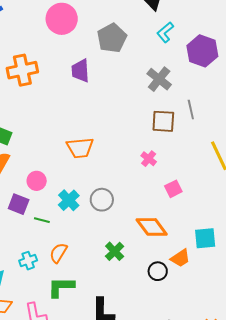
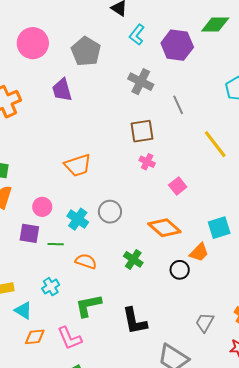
brown square: (163, 121) -> (142, 131), moved
orange semicircle: (58, 253) -> (86, 261), moved, turned 90

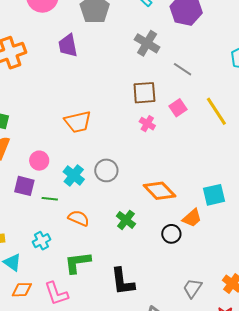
gray line: (178, 105) -> (183, 69), turned -36
pink square: (178, 186) -> (178, 108), moved

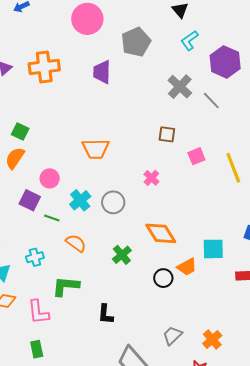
gray line: (183, 69) -> (211, 101), moved
brown square: (144, 93) -> (167, 134), size x0.7
pink cross: (147, 124) -> (151, 178), moved
black L-shape: (123, 281) -> (105, 314), size x0.7

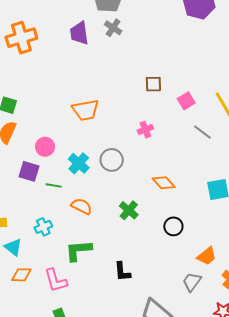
gray cross: (180, 87) -> (113, 28), moved, size x0.7
gray line: (211, 101) -> (203, 132), moved
pink cross: (151, 178) -> (145, 130), turned 35
orange diamond: (161, 233) -> (164, 183), size x0.7
orange trapezoid: (187, 267) -> (207, 256), moved

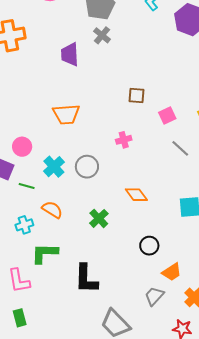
purple trapezoid: (79, 33) -> (70, 54), moved
black circle: (173, 226) -> (149, 246), moved
cyan cross: (43, 227) -> (24, 225), moved
black L-shape: (122, 272) -> (86, 279), size x1.5

